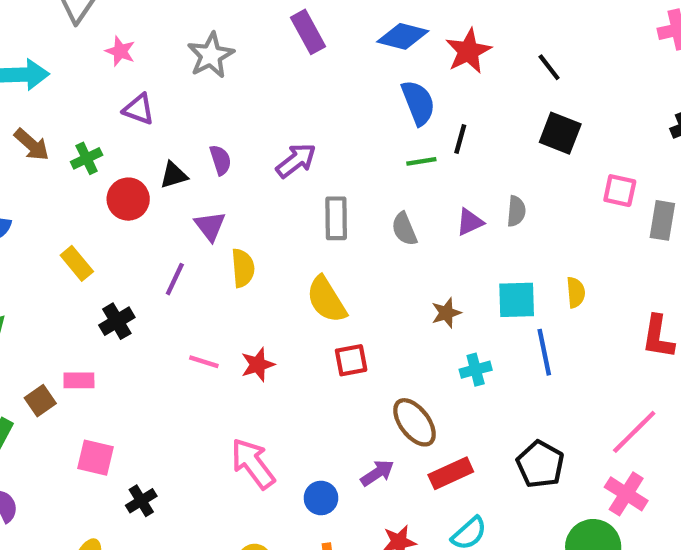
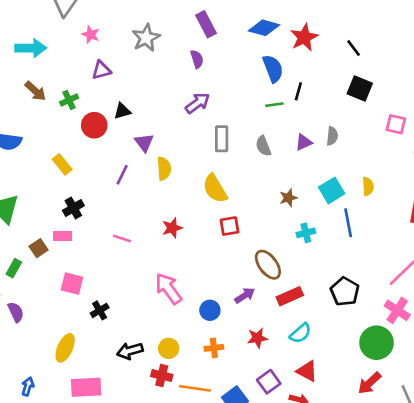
purple triangle: (139, 109) -> (101, 70), turned -36
purple semicircle: (220, 160) -> (197, 59), moved
cyan square: (517, 300) -> (332, 190), turned -30
black cross: (117, 321) -> (73, 208), moved
pink line: (204, 362) -> (122, 238), moved

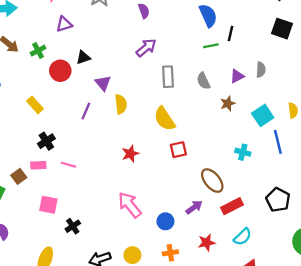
brown star: (288, 198) -> (228, 103), moved
cyan cross: (306, 233) -> (243, 152), turned 32
pink line: (122, 238) -> (68, 165), moved

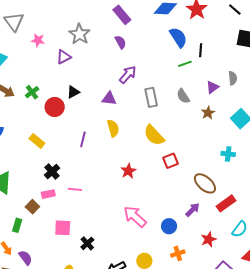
purple triangle: (64, 24) -> (64, 57), moved
purple triangle: (103, 83) -> (109, 99), moved, turned -35

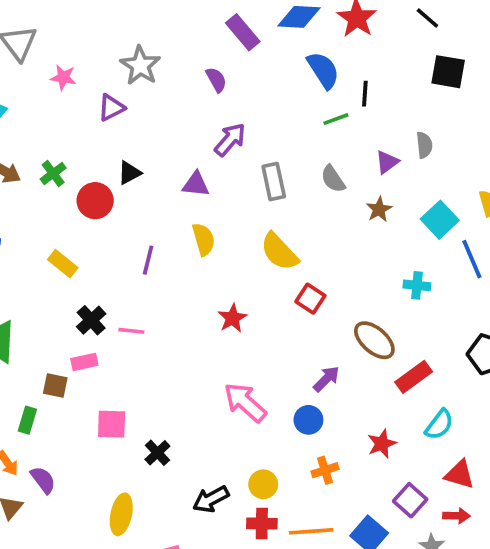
purple rectangle: (122, 15) -> (243, 32), moved
red square: (171, 161) -> (310, 299), turned -35
pink line: (75, 189) -> (131, 331), moved
brown square: (32, 207) -> (55, 385), turned -32
purple arrow: (193, 210) -> (326, 379), moved

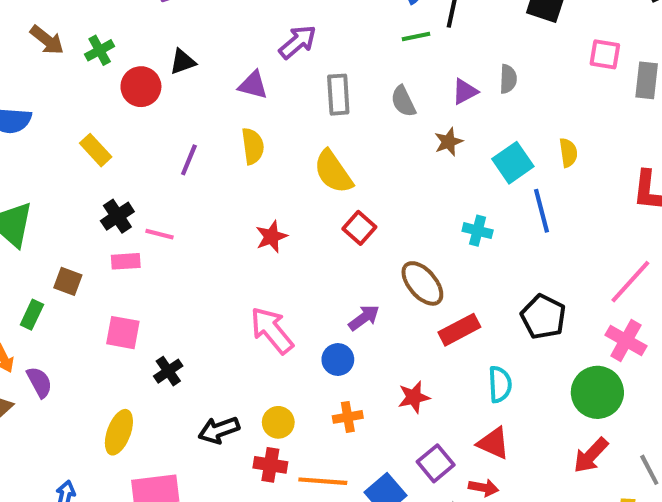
pink rectangle: (84, 362) -> (126, 261), moved
cyan semicircle: (439, 424) -> (500, 384), moved, turned -48

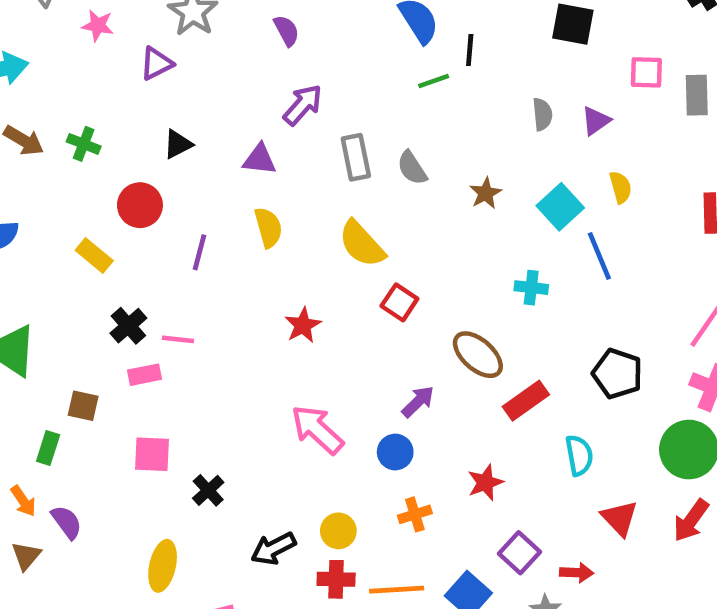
green cross: (100, 50) -> (84, 144), turned -32
red circle: (141, 87) -> (140, 205), moved
purple triangle: (465, 91) -> (596, 121), moved
gray semicircle: (403, 101) -> (412, 168), moved
red triangle: (493, 443) -> (620, 518), moved, turned 30

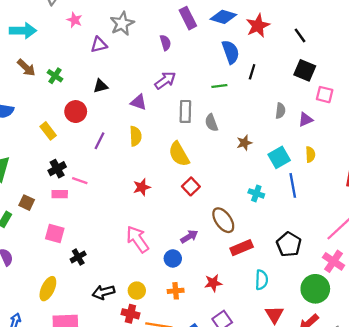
pink square: (646, 72) -> (325, 95), moved
green line: (434, 81) -> (219, 86), moved

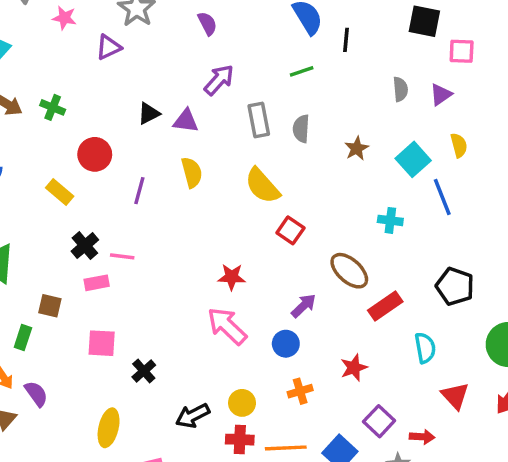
black triangle: (101, 86) -> (149, 113), moved
gray semicircle: (211, 123) -> (301, 129), turned 36
red star: (142, 187) -> (232, 277), moved, turned 30

